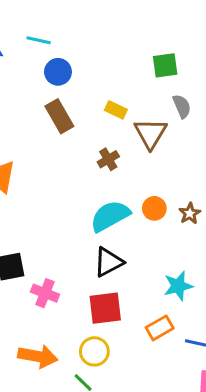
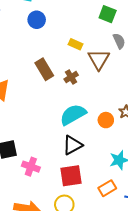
green square: (165, 65) -> (108, 14), turned 30
brown rectangle: (59, 116) -> (44, 69), moved
orange circle: (154, 208) -> (106, 120), moved

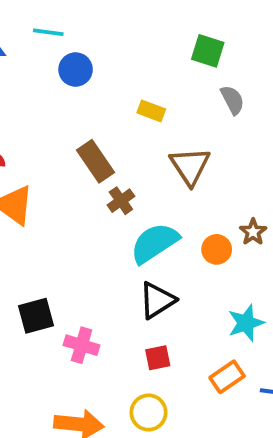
brown triangle: (99, 59) -> (190, 166), moved
brown cross: (71, 77) -> (121, 201), moved
red square: (71, 176) -> (158, 358), size x0.6

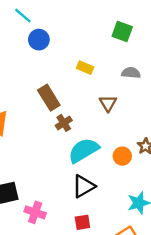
cyan line: (48, 32) -> (23, 16), turned 30
gray semicircle: (232, 100) -> (131, 73), moved, turned -60
brown triangle: (190, 166) -> (108, 103), size x0.7

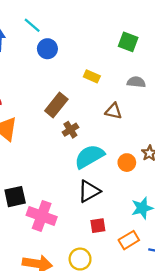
brown rectangle: (49, 98) -> (56, 105), turned 70
brown triangle: (108, 103) -> (114, 111), turned -48
pink cross: (35, 212) -> (42, 216), size x1.4
red square: (82, 222) -> (98, 226), moved

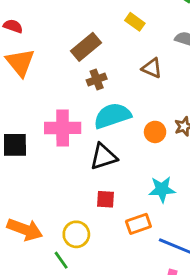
pink cross: (42, 216) -> (63, 128), moved, turned -32

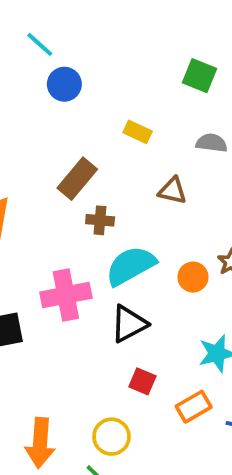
brown cross: (97, 80) -> (100, 220), turned 36
red square: (106, 199) -> (142, 381), turned 30
orange arrow: (25, 229) -> (40, 443), turned 84

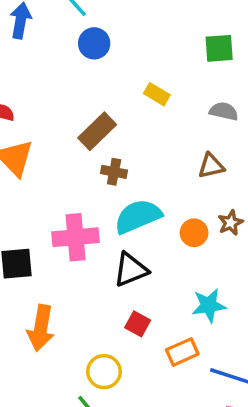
green square: (199, 76) -> (219, 48), turned -32
brown triangle: (173, 191) -> (211, 166), moved, turned -32
orange arrow: (40, 443) -> (41, 328), moved

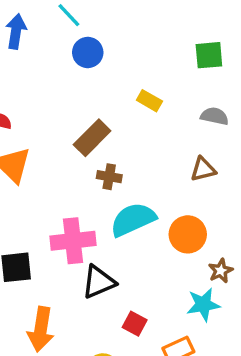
brown star: (231, 223) -> (221, 271), moved
orange circle: (194, 233) -> (188, 234), size x1.4
black triangle: (131, 270) -> (99, 282), moved

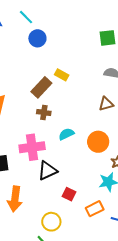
yellow rectangle: (149, 101) -> (62, 75), moved
brown cross: (109, 177) -> (44, 113), moved
cyan semicircle: (133, 219) -> (66, 134), size x0.6

